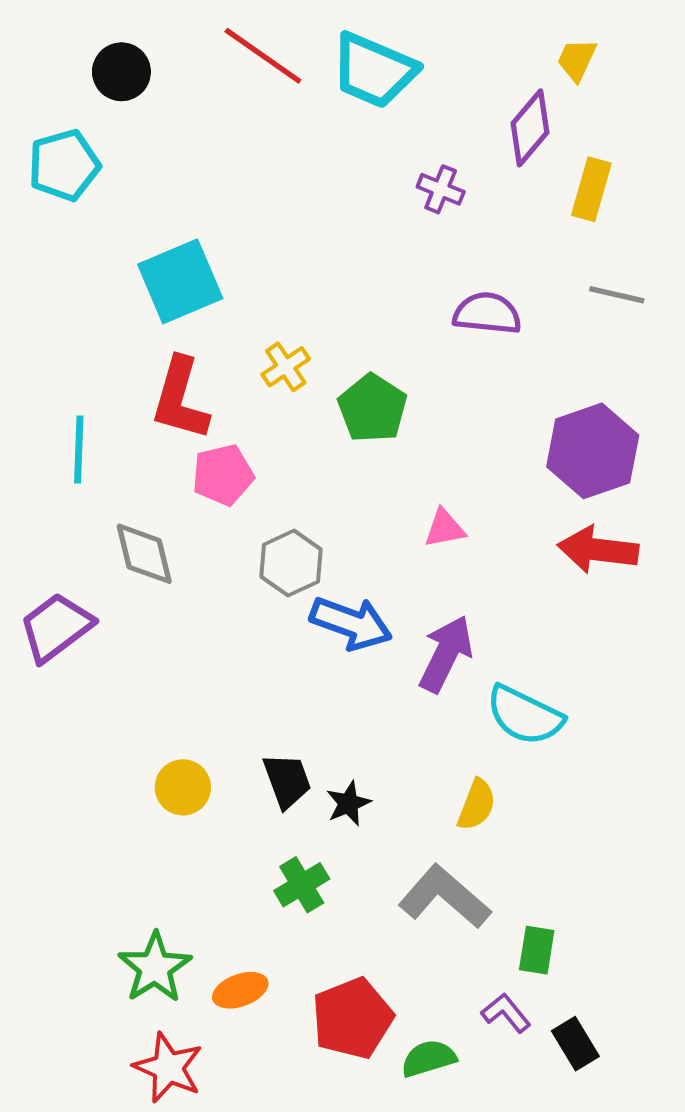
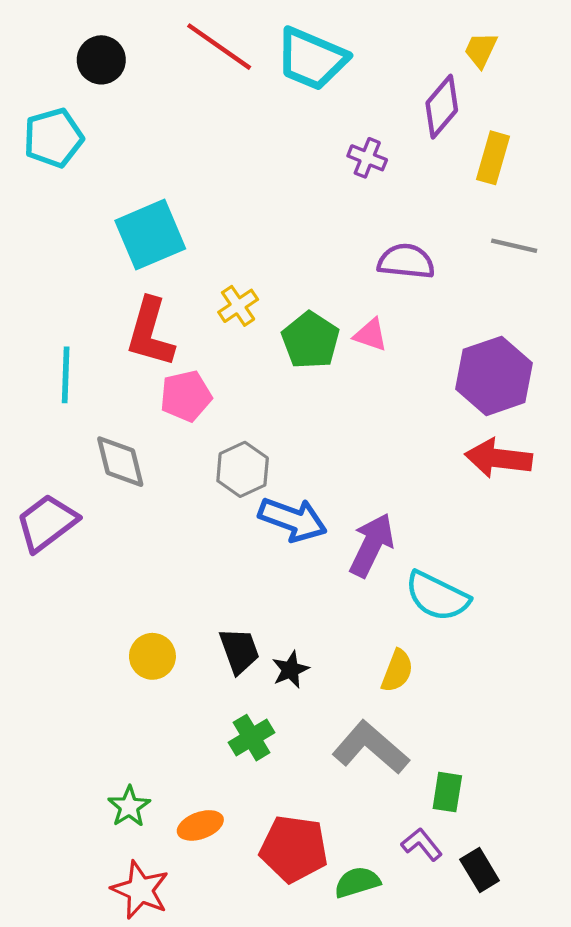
pink triangle: (445, 528) -> (371, 335), moved, turned 30
green star: (155, 968) -> (129, 807), size x0.7
red pentagon: (352, 1018) -> (294, 849), turned 30

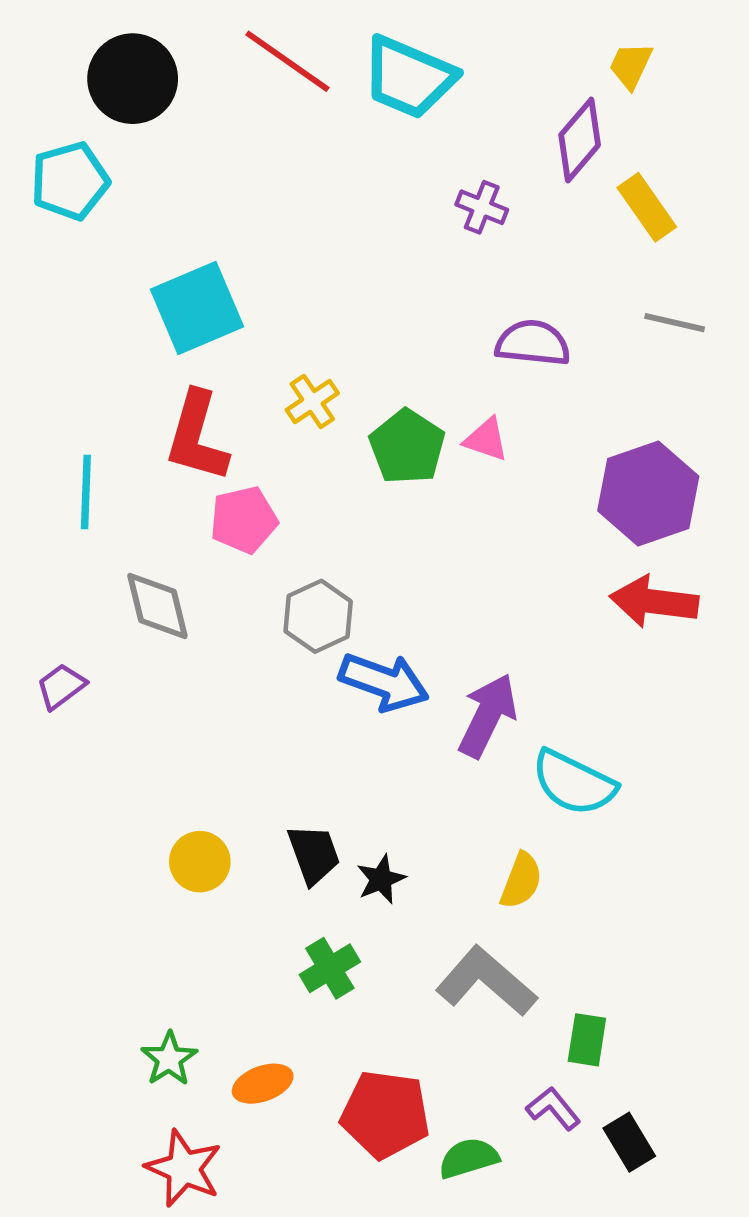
black circle: (101, 60) -> (133, 79), size x1.4
yellow rectangle: (493, 158) -> (647, 207), turned -51
purple trapezoid: (47, 523) -> (61, 686), size x0.6

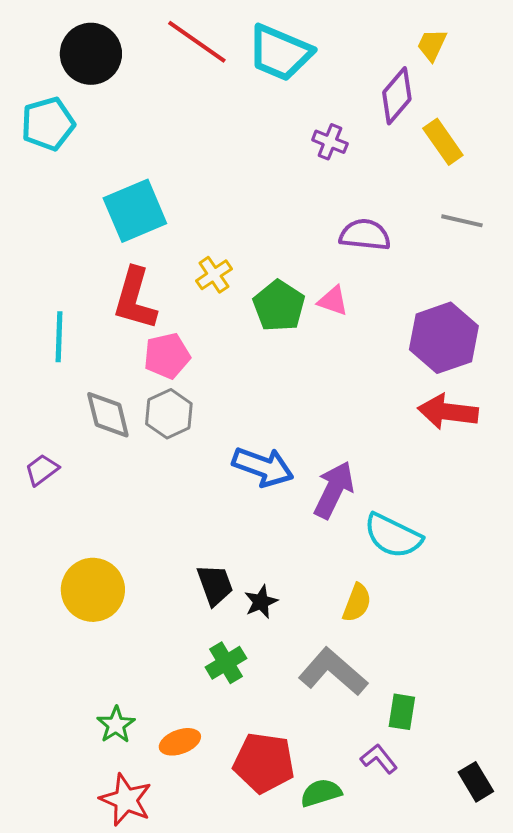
gray hexagon: (318, 616) -> (169, 414), moved
yellow circle: (200, 862) -> (93, 590), moved, size x1.5
black rectangle: (629, 1142) -> (476, 782), moved

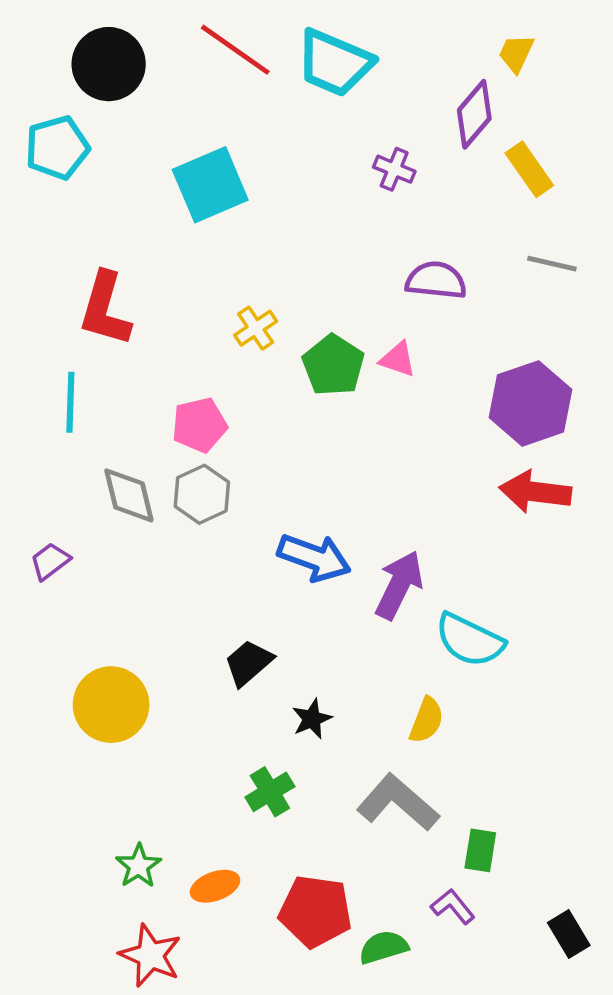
cyan square: (135, 211) -> (210, 185), moved
red L-shape: (135, 299) -> (105, 309), moved
black trapezoid: (215, 585) -> (248, 663), moved, turned -111

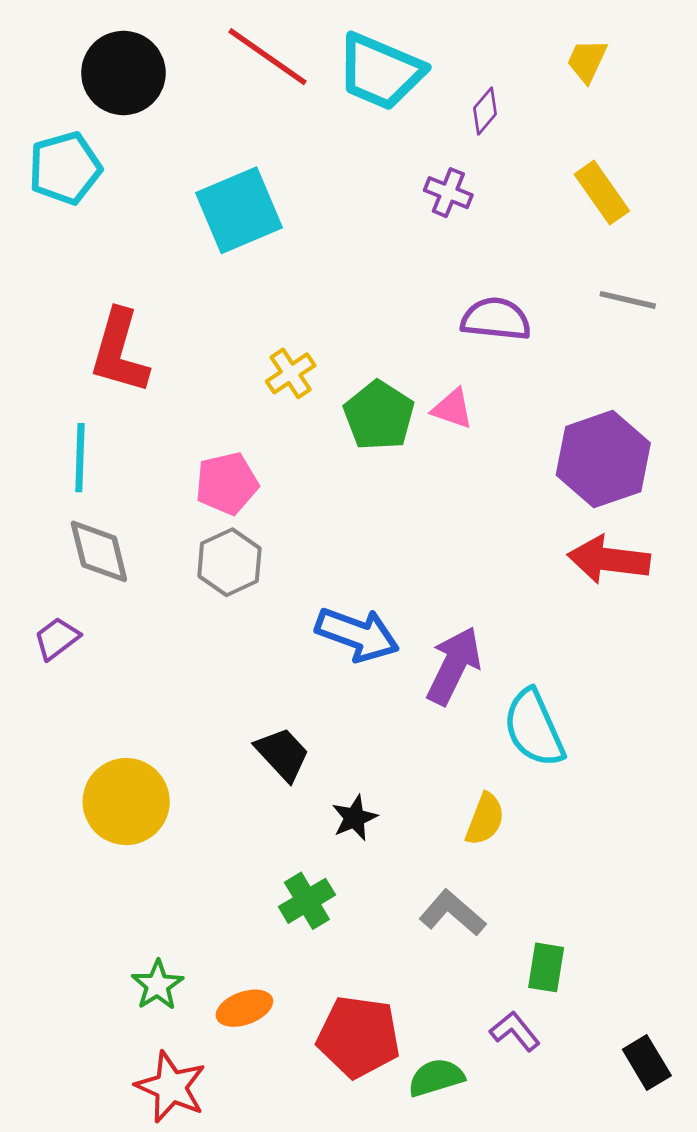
purple diamond: (474, 114) -> (485, 111), moved, size x0.6
gray diamond: (129, 495) -> (99, 551), moved
cyan semicircle: (470, 640) -> (534, 728), turned 40
black trapezoid: (248, 663) -> (282, 754), turned 88
gray L-shape: (398, 803) -> (452, 913), size x0.7

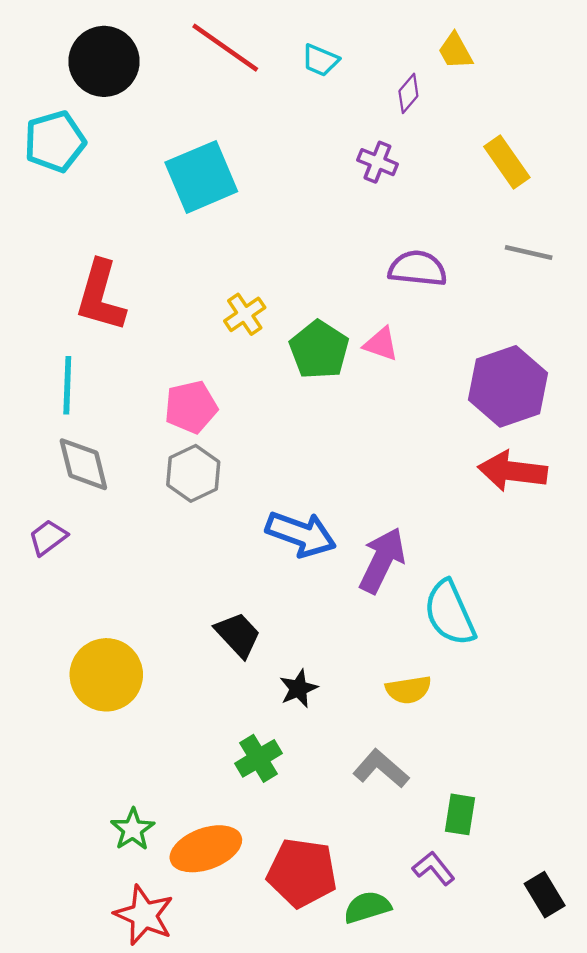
yellow trapezoid: (587, 61) -> (455, 51), moved, turned -54
cyan trapezoid: (380, 72) -> (320, 60), size x0.5
yellow semicircle: (485, 819) -> (408, 690), turned 60
orange ellipse: (244, 1008) -> (206, 849), size x1.5

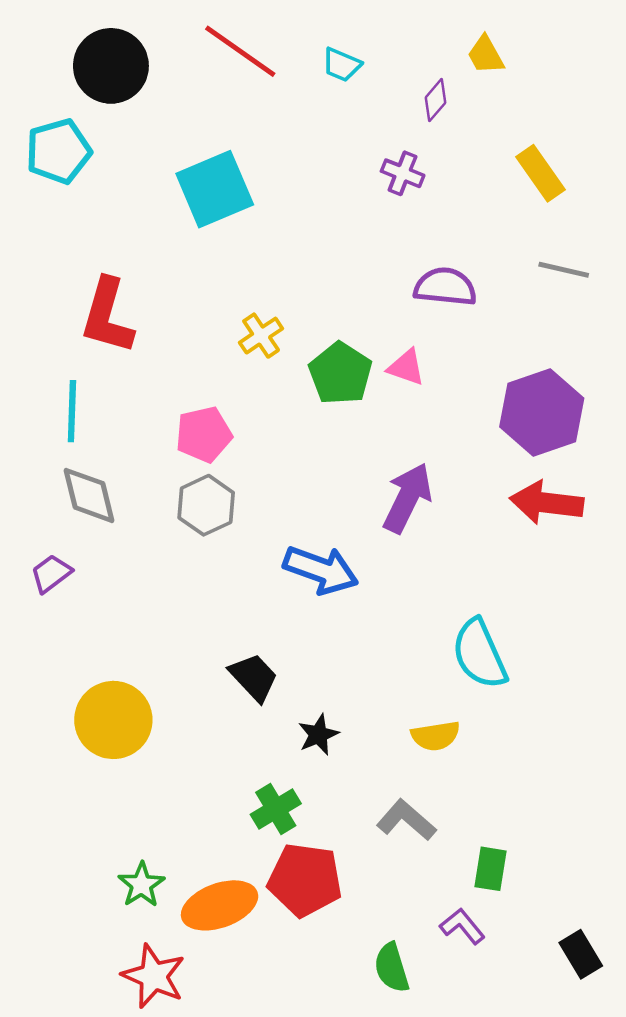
purple arrow: (382, 560) -> (407, 498), moved
red pentagon: (302, 873) -> (305, 880), moved
green semicircle: (367, 907) -> (392, 968), turned -90

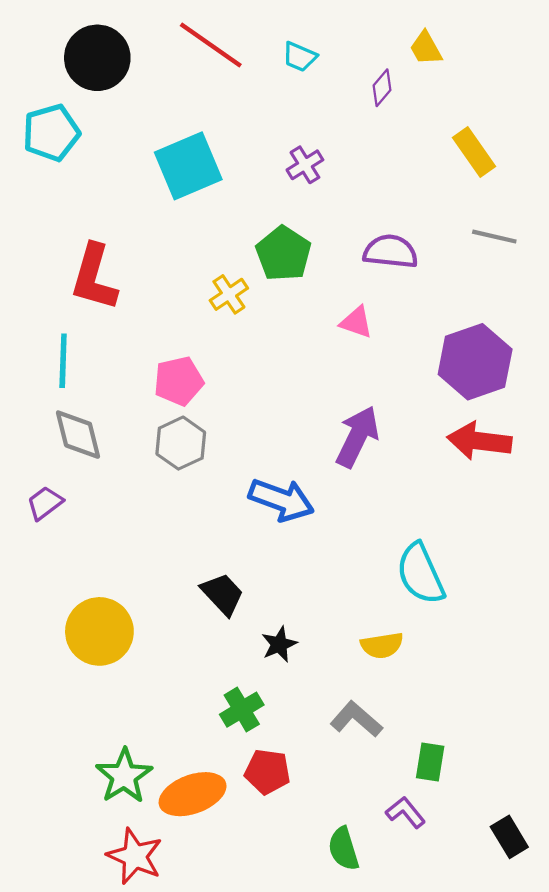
purple cross: (403, 173) -> (305, 165), moved, turned 36
green pentagon: (340, 373) -> (284, 254), moved
red pentagon: (305, 880) -> (267, 772), size x0.7
green star: (141, 885) -> (124, 776), size x1.4

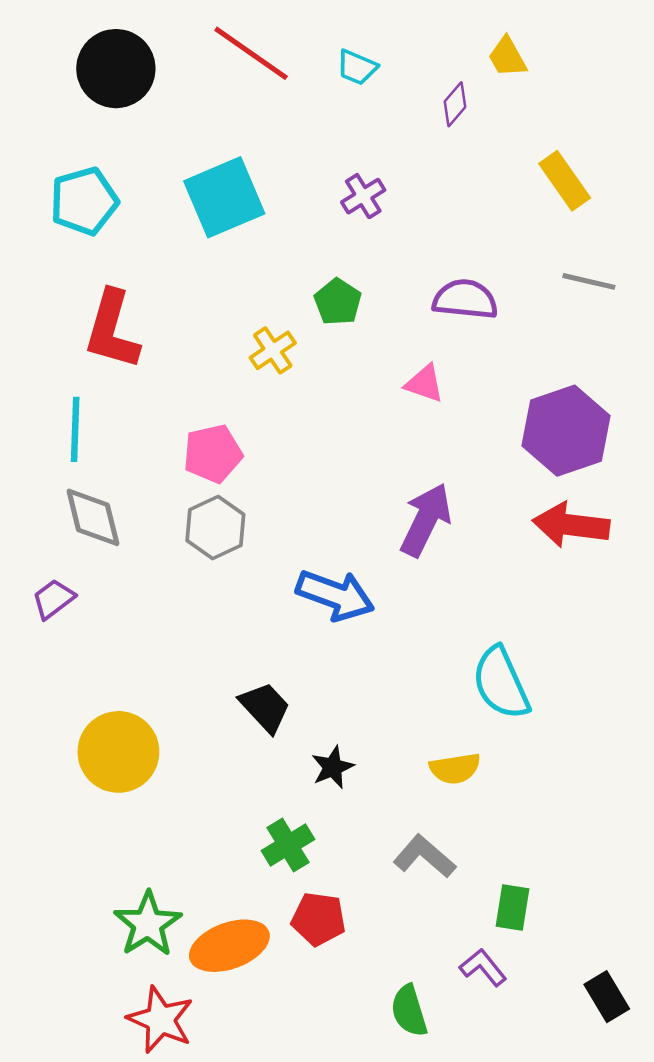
cyan pentagon: (51, 133) -> (84, 201), moved
green pentagon: (284, 254) -> (338, 302), size x0.7

